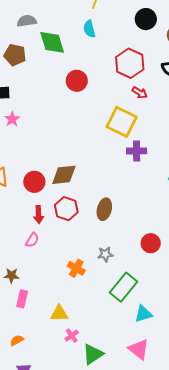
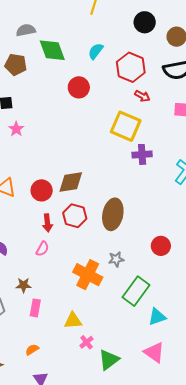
cyan semicircle: (89, 29) -> (96, 51), moved, turned 54
brown ellipse: (104, 209) -> (113, 214), size x1.4
orange cross: (76, 268) -> (88, 275), size x1.6

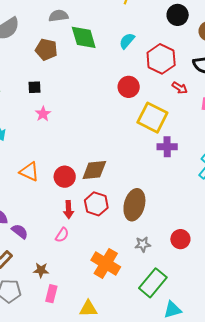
red circle: (79, 87) -> (129, 87), moved
red arrow: (142, 96) -> (180, 88), moved
gray star: (116, 259) -> (143, 244), moved

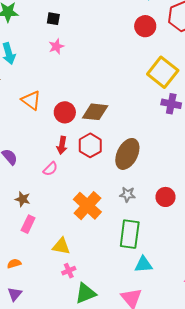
red circle: (129, 87) -> (145, 26), moved
green rectangle: (153, 283) -> (130, 234), turned -44

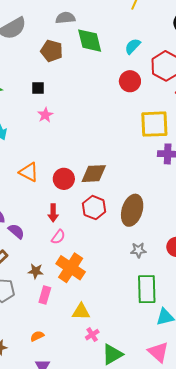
yellow square: (163, 72) -> (154, 124), turned -32
red arrow: (62, 145) -> (53, 213), moved
orange cross: (87, 206) -> (71, 268), moved

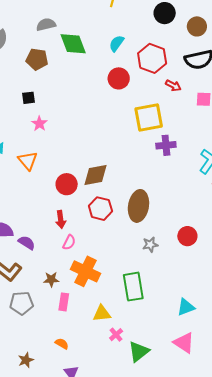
orange triangle: (29, 172) -> (28, 161), moved, turned 30
green rectangle: (147, 289) -> (133, 287), moved
orange semicircle: (37, 336) -> (62, 344), turned 64

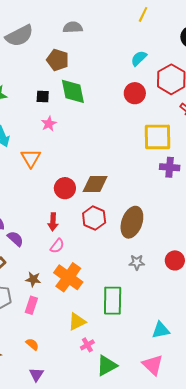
green diamond: (73, 44) -> (73, 91), moved
pink rectangle: (64, 302) -> (31, 305), moved
yellow triangle: (102, 313) -> (77, 322), turned -30

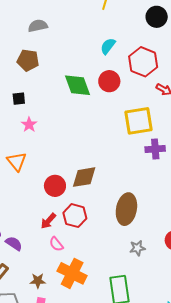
green diamond: (73, 91) -> (78, 85), moved
red hexagon: (94, 218) -> (75, 216), moved
red arrow: (53, 222) -> (48, 221), turned 48
pink semicircle: (57, 246) -> (56, 244), turned 112

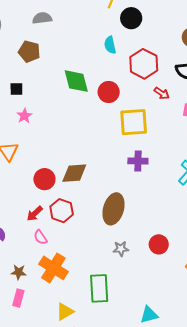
black circle: (157, 17) -> (131, 18), moved
cyan semicircle: (108, 46) -> (110, 45), turned -54
red circle: (109, 81) -> (109, 92), moved
purple cross: (155, 149) -> (138, 161), moved

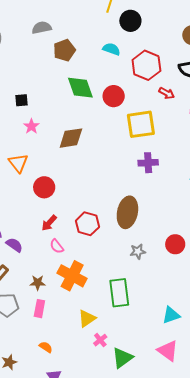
cyan semicircle: (110, 45) -> (111, 49), turned 126
brown pentagon: (29, 52) -> (64, 50), moved, turned -30
brown diamond: (74, 173) -> (71, 138), moved
red circle: (44, 179) -> (44, 187), moved
red hexagon: (62, 211) -> (87, 224), moved

